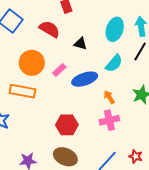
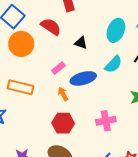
orange circle: (32, 63) -> (21, 44), moved
orange arrow: (109, 97) -> (63, 94), moved

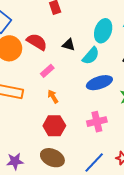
red semicircle: (51, 27) -> (37, 42), moved
cyan semicircle: (113, 64) -> (91, 56), moved
blue ellipse: (83, 78) -> (99, 83), moved

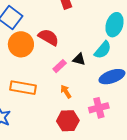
black triangle: (69, 45) -> (79, 59), moved
pink cross: (97, 122) -> (99, 108), moved

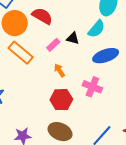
orange rectangle: (23, 88) -> (21, 53), moved, turned 30
pink cross: (99, 108) -> (92, 87), turned 36

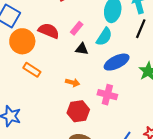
pink rectangle: (53, 45) -> (77, 28), moved
orange rectangle: (21, 53) -> (32, 70), size x0.7
orange arrow: (59, 70) -> (73, 83), turned 144

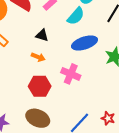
black triangle: (82, 49) -> (42, 35), moved

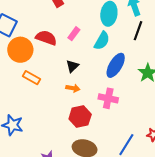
black triangle: (42, 35) -> (72, 66), turned -48
blue ellipse: (85, 43) -> (116, 65), turned -30

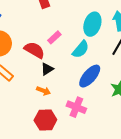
red semicircle: (46, 38) -> (34, 50), moved

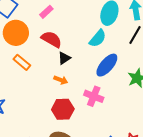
pink rectangle: (54, 37) -> (46, 12), moved

